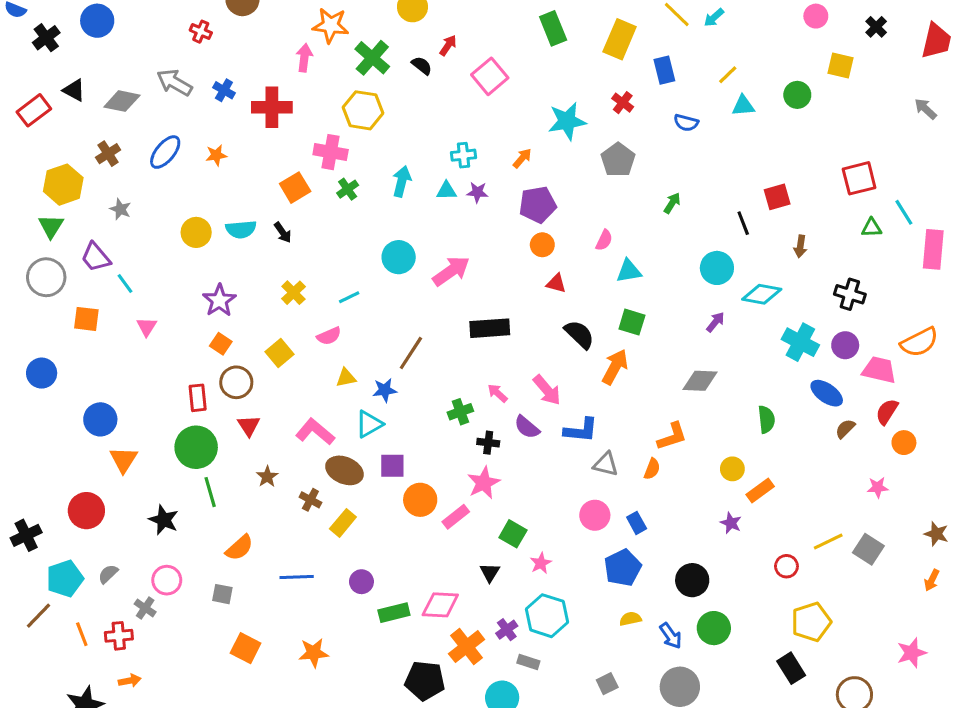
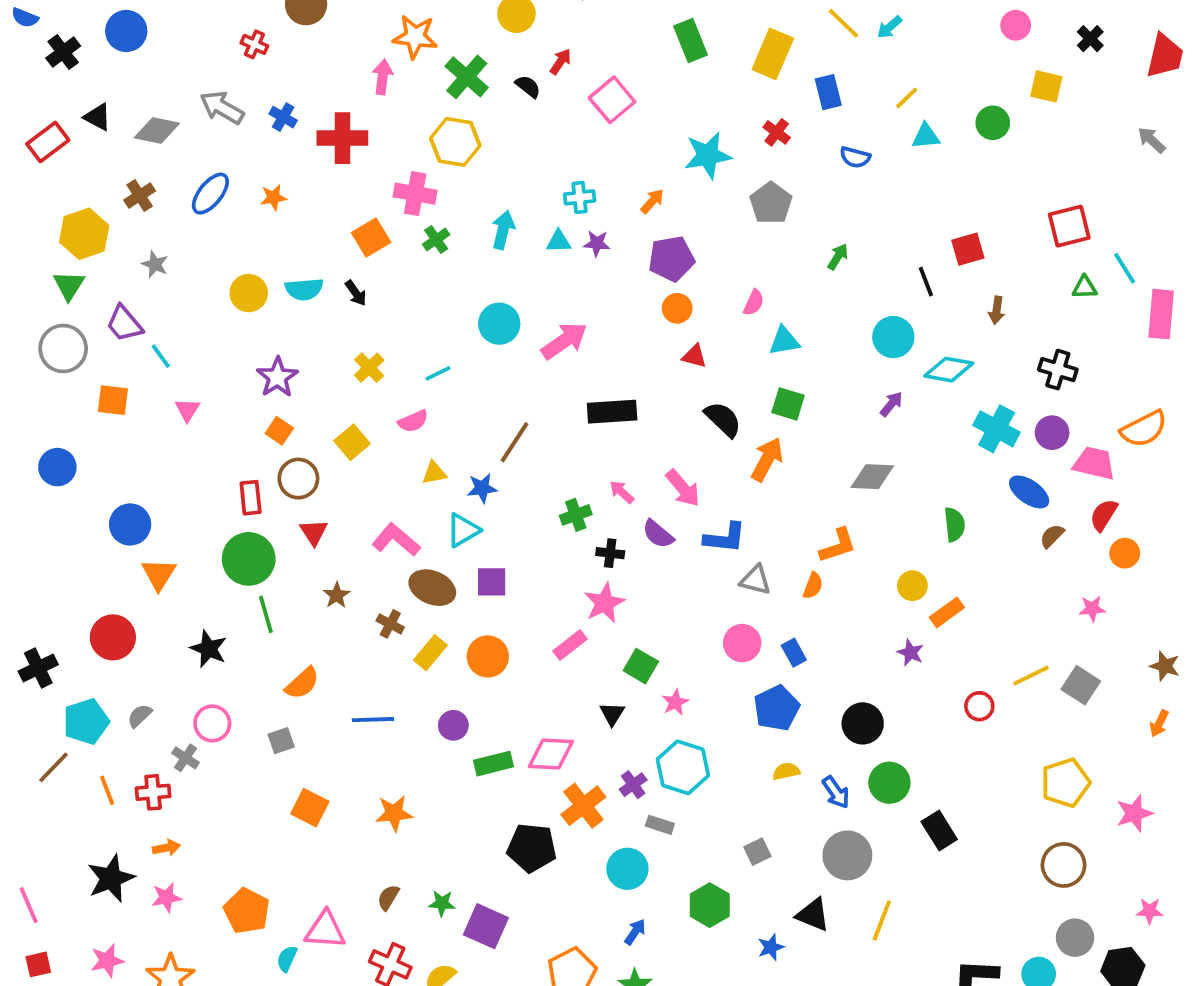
orange circle: (420, 500) -> (488, 656), moved
gray square: (222, 594) -> (281, 741), turned -30
yellow pentagon: (811, 622) -> (1065, 783), moved
black rectangle: (791, 668) -> (939, 831), moved

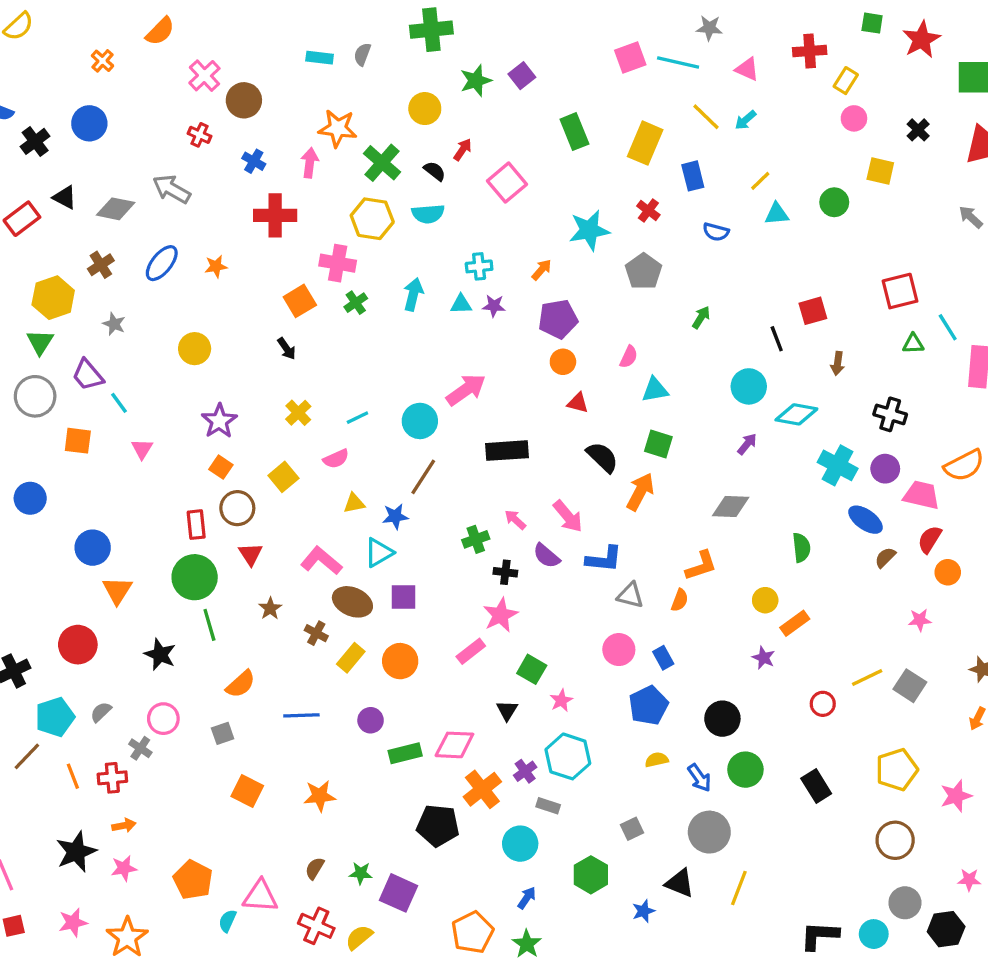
blue cross: (283, 117) -> (254, 161), moved
cyan semicircle: (304, 289) -> (428, 214), moved
cyan circle: (499, 324) -> (420, 421), moved
black rectangle: (939, 831) -> (816, 786), moved

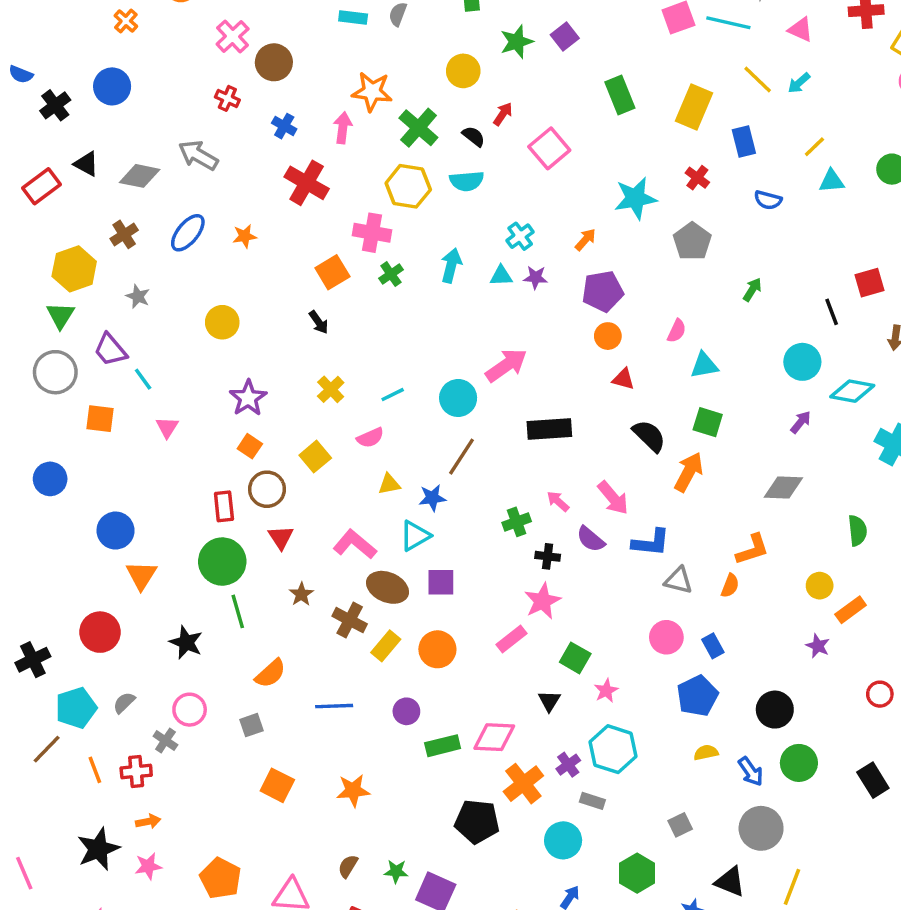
red cross: (275, 215) -> (307, 183), turned 30
cyan cross: (479, 266) -> (520, 236), turned -30
brown cross: (316, 633) -> (350, 620), size x1.4

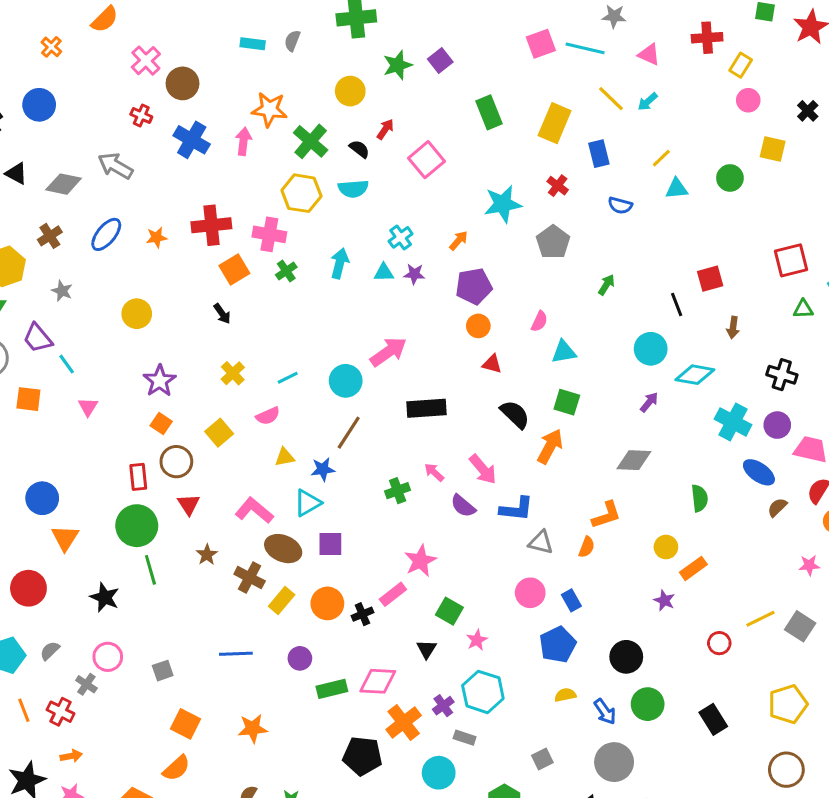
blue cross: (284, 126) -> (192, 140), size x1.6
red cross: (307, 183) -> (211, 225), moved, turned -36
black cross: (548, 556) -> (362, 614), moved, turned -30
orange semicircle: (270, 673) -> (176, 768), moved
red cross: (136, 772) -> (60, 712), turned 32

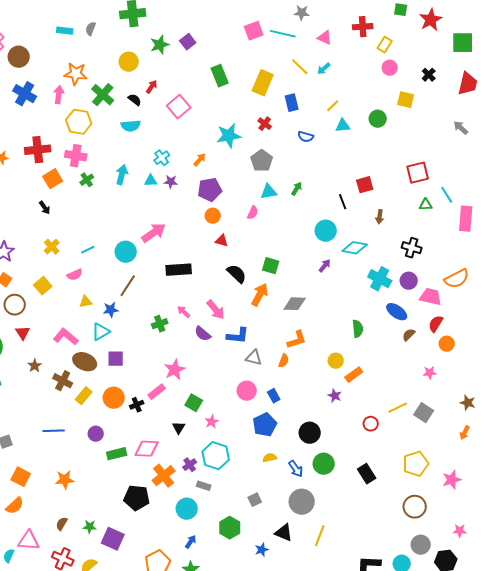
yellow hexagon: (301, 193) -> (79, 122), moved
cyan triangle: (564, 352) -> (269, 192), moved
gray diamond: (634, 460) -> (295, 304), moved

